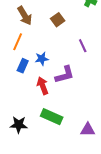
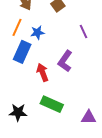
blue star: (42, 59) -> (37, 32), moved
blue rectangle: (23, 66) -> (22, 52), size x1.5
purple L-shape: (65, 75) -> (65, 61), turned 140

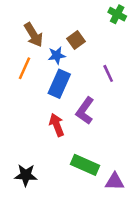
blue star: (37, 32) -> (57, 55), moved
blue rectangle: (22, 52) -> (59, 84), moved
green rectangle: (52, 104) -> (85, 165), moved

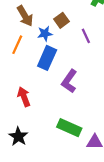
purple line: (108, 73) -> (86, 36), moved
red arrow: (57, 125) -> (24, 97), moved
black star: (26, 175) -> (18, 136), turned 30

